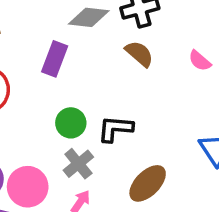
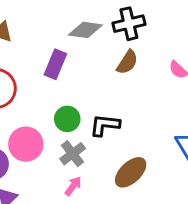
brown semicircle: (139, 54) -> (127, 62), turned 80
pink circle: (28, 187) -> (26, 144), moved

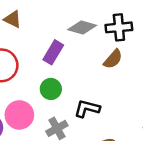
green circle: (67, 119) -> (51, 89), moved

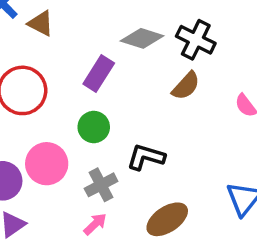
black cross: (119, 27) -> (196, 40), turned 30

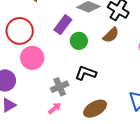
green circle: (94, 127) -> (79, 41), moved
pink circle: (47, 164) -> (32, 58), moved

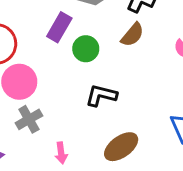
gray cross: (60, 87) -> (29, 119), moved
pink arrow: (55, 108) -> (61, 153), turned 128

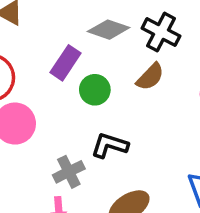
gray cross: (29, 119) -> (69, 172), moved

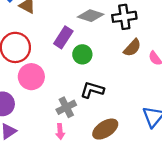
black cross: (161, 32) -> (124, 17), turned -35
brown semicircle: (150, 77) -> (132, 48), moved

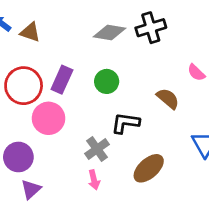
purple rectangle: (63, 37) -> (62, 80), moved
brown semicircle: (132, 48) -> (168, 99), moved, turned -84

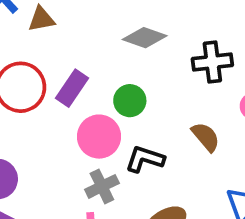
black cross: (151, 28) -> (212, 62), moved
brown triangle: (30, 32) -> (41, 19), turned -40
pink circle: (49, 118) -> (99, 137), moved

